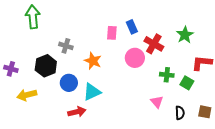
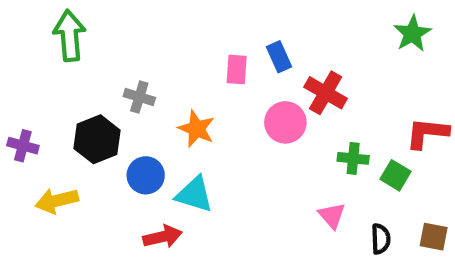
green star: (185, 35) -> (412, 34), moved
cyan triangle: (92, 92) -> (194, 194), turned 42

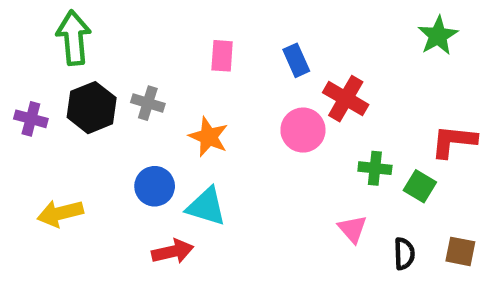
pink rectangle: (237, 69) -> (222, 56), moved
black hexagon: (97, 139) -> (92, 108), moved
purple cross: (23, 146) -> (31, 119), moved

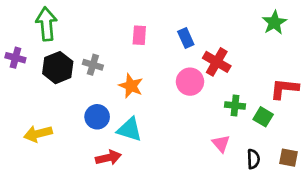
purple cross: (31, 119) -> (15, 58), moved

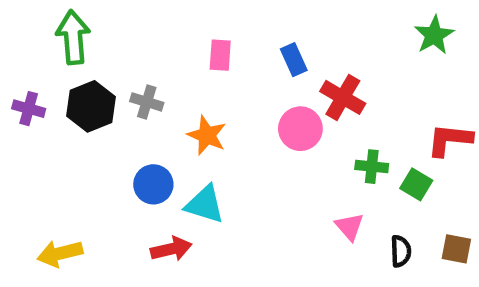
purple cross: (15, 58) -> (29, 109), moved
yellow arrow: (38, 134) -> (60, 253), moved

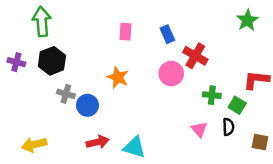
gray cross: (147, 102) -> (66, 94), moved
cyan triangle: (205, 204) -> (134, 147), moved
black semicircle: (401, 251) -> (228, 127), moved

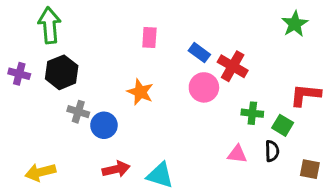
blue rectangle: (167, 34) -> (199, 53), moved, turned -30
pink triangle: (199, 129) -> (237, 154), turned -42

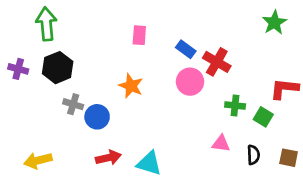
black semicircle: (272, 151) -> (253, 155), moved

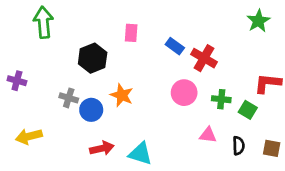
black hexagon: (58, 68) -> (93, 58), moved
purple cross: (18, 69) -> (17, 81), moved
pink circle: (190, 82) -> (184, 93), moved
orange star: (131, 86) -> (122, 95), moved
yellow arrow: (38, 160) -> (29, 136), moved

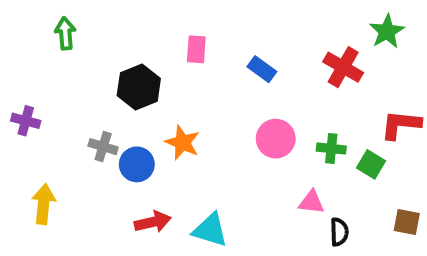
green arrow: (43, 22) -> (65, 33), size x0.7
red cross: (204, 58) -> (343, 67), moved
yellow arrow: (29, 136) -> (44, 204), turned 110
black semicircle: (239, 146) -> (339, 232), moved

